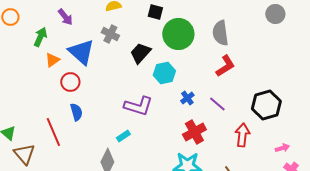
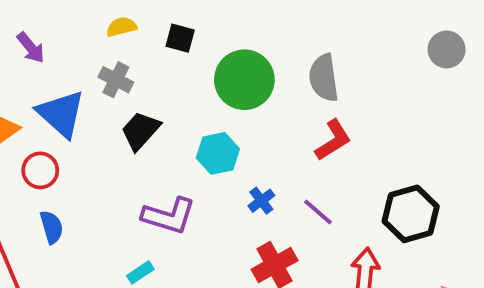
black square: (155, 12) -> (180, 38), moved
gray circle: (275, 14) -> (447, 49), moved
black trapezoid: (140, 53) -> (140, 131), moved

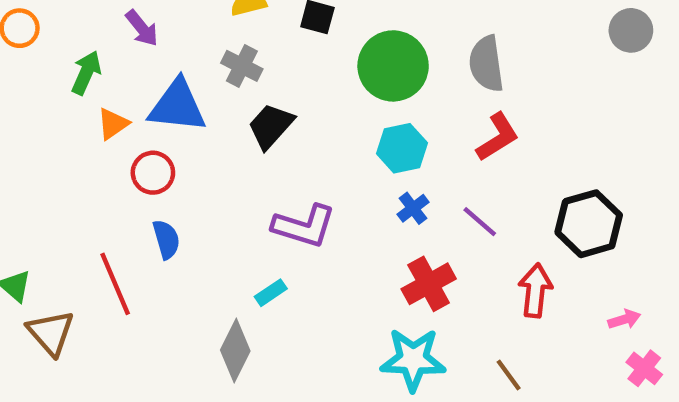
blue triangle: (61, 114) -> (177, 106), turned -36
cyan hexagon: (218, 153) -> (402, 148), moved

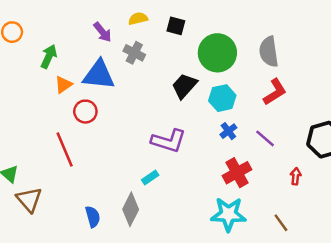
purple arrow: (142, 28) -> (103, 32), moved
black trapezoid: (271, 126) -> (184, 86), moved
blue semicircle: (166, 239) -> (93, 217), moved
red line: (115, 284) -> (65, 149), moved
red arrow: (535, 291) -> (296, 176), size x0.6

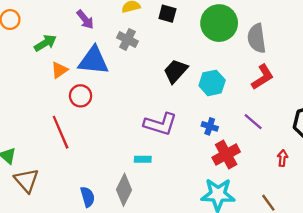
purple arrow: (103, 32) -> (85, 20), moved
green circle: (217, 53) -> (219, 23), moved
green arrow: (49, 56) -> (45, 43), turned 35
blue cross: (228, 131) -> (210, 126), moved, turned -35
cyan rectangle: (150, 178) -> (143, 159), turned 35

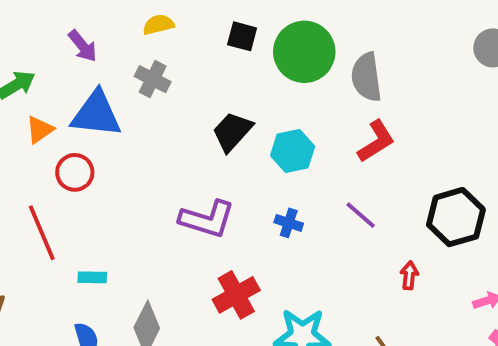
black square: (167, 14) -> (242, 36), moved
red cross: (226, 155) -> (236, 295), moved
cyan rectangle: (143, 159) -> (92, 277), moved

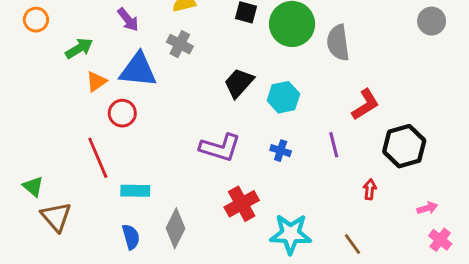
red L-shape: (376, 141) -> (365, 104), moved
purple line: (361, 215) -> (334, 145), turned 35
cyan rectangle: (92, 277) -> (135, 191), size x1.4

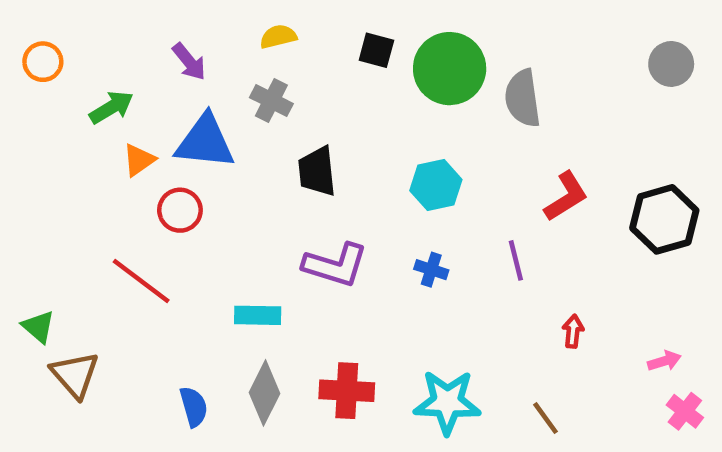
black trapezoid: (239, 83) -> (317, 171), moved, turned -48
black hexagon: (404, 146) -> (664, 219), moved
red line: (98, 158) -> (141, 281), turned -30
cyan rectangle: (135, 191) -> (258, 315), moved
red cross: (242, 204) -> (347, 391), moved, turned 32

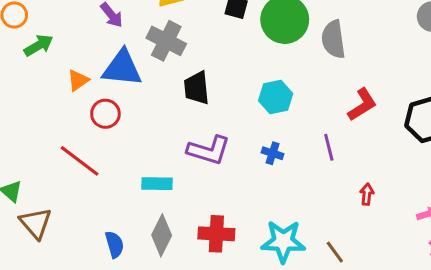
gray cross: (271, 101) -> (166, 41), size x1.4
green arrow: (111, 107) -> (39, 45), moved
brown line: (546, 418) -> (335, 252), moved

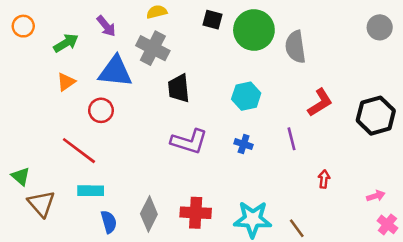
green arrow: (39, 45) -> (66, 43), moved
orange triangle: (78, 80) -> (66, 82), moved
cyan rectangle: (157, 184) -> (91, 191), moved

